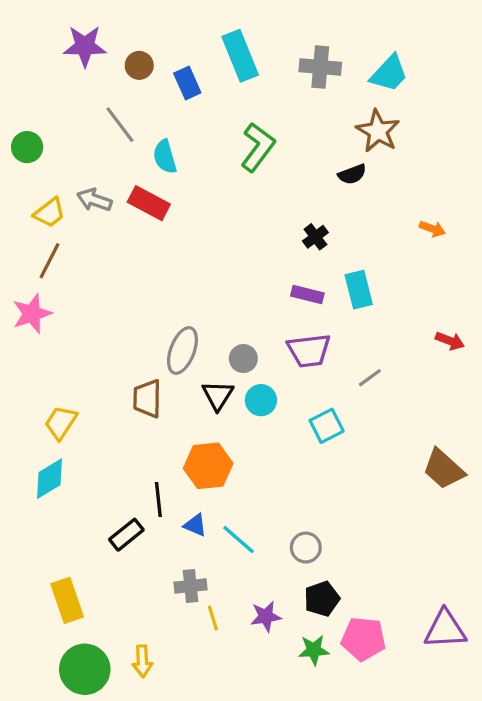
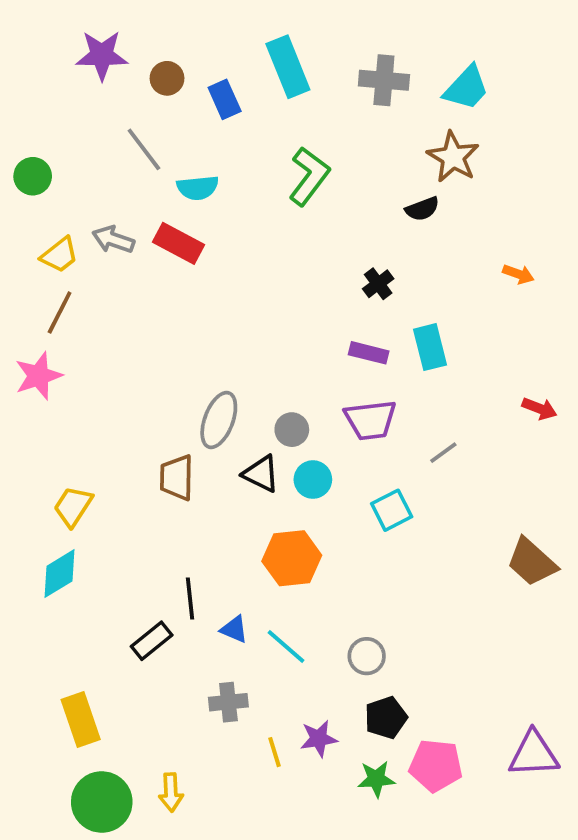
cyan semicircle: (165, 157) -> (198, 188), turned -80
black triangle: (218, 395) -> (261, 474), turned -36
orange hexagon: (208, 466) -> (292, 558), moved
yellow line: (213, 618) -> (275, 752), moved

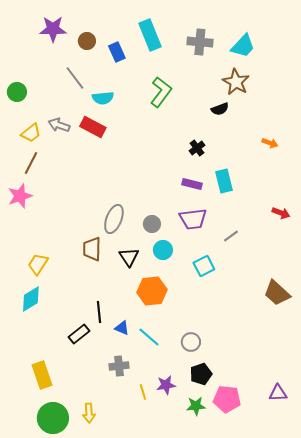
black triangle: (261, 474) -> (129, 257), moved, turned 30
purple triangle: (534, 754) -> (278, 393), size x0.7

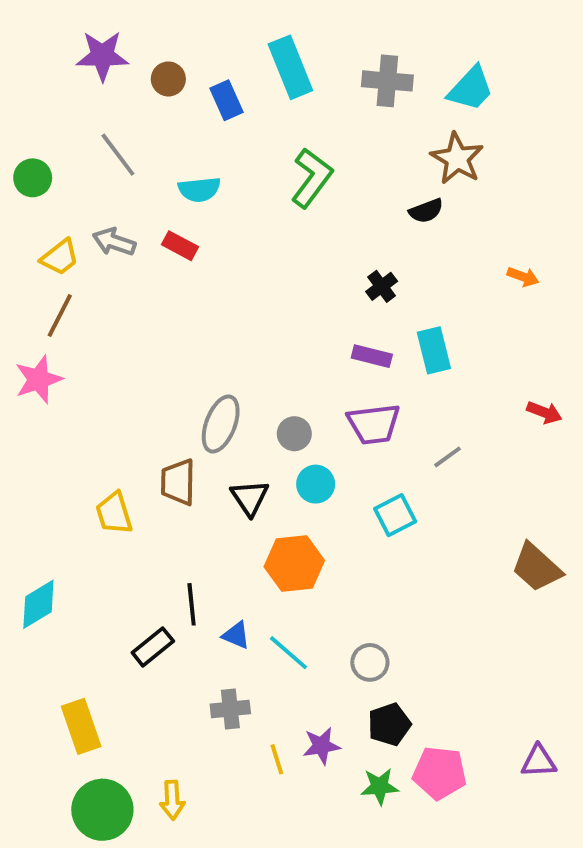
gray line: (75, 78) -> (118, 155), moved
red rectangle: (93, 127) -> (180, 246), size x0.7
yellow trapezoid: (38, 264) -> (114, 513), moved, turned -50
cyan diamond: (31, 299) -> (38, 604), moved

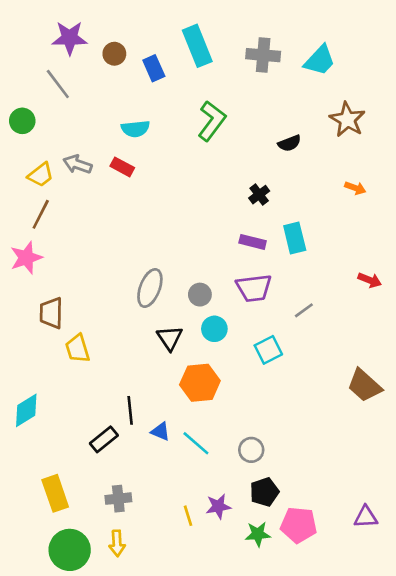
gray line: (118, 155) -> (58, 84), moved
brown star: (457, 158) -> (347, 120), moved
brown trapezoid: (178, 482) -> (51, 313), moved
gray cross: (230, 709) -> (118, 499), moved

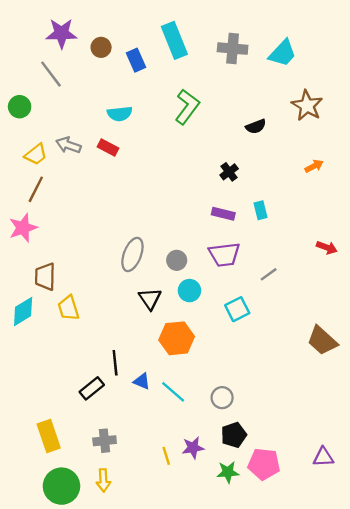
orange arrow: (355, 188) -> (314, 166), turned -48
cyan rectangle: (295, 238) -> (260, 210), size x0.7
cyan diamond: (26, 410) -> (23, 312), moved

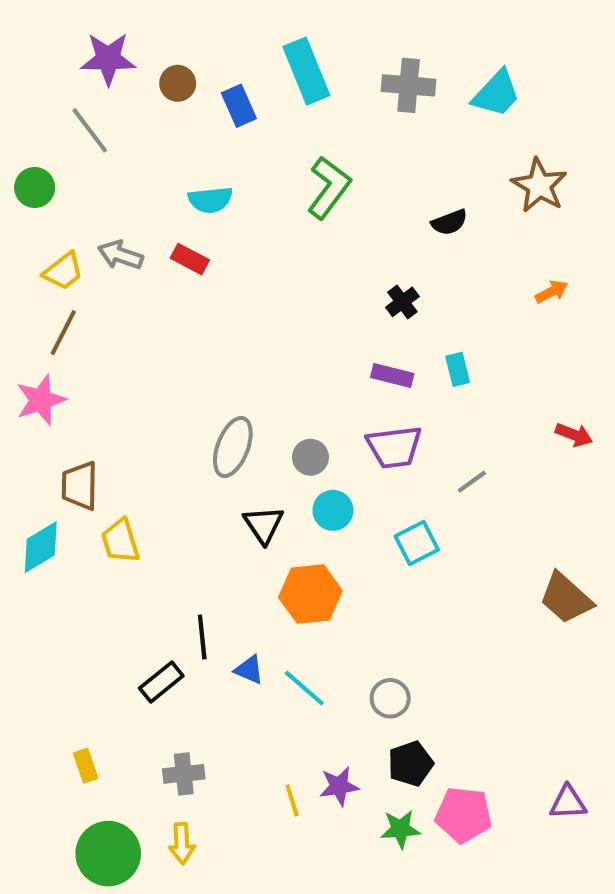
yellow rectangle: (49, 436) -> (86, 766), size x0.6

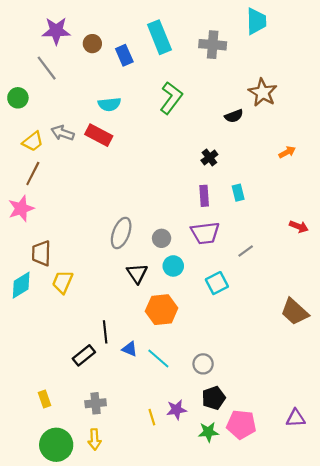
cyan trapezoid: (496, 94) -> (256, 21), moved, turned -44
brown star: (539, 185) -> (263, 93), moved
red rectangle: (190, 259) -> (99, 135), size x1.4
purple rectangle: (392, 375) -> (204, 196), turned 72
yellow trapezoid: (120, 541) -> (63, 282), turned 40

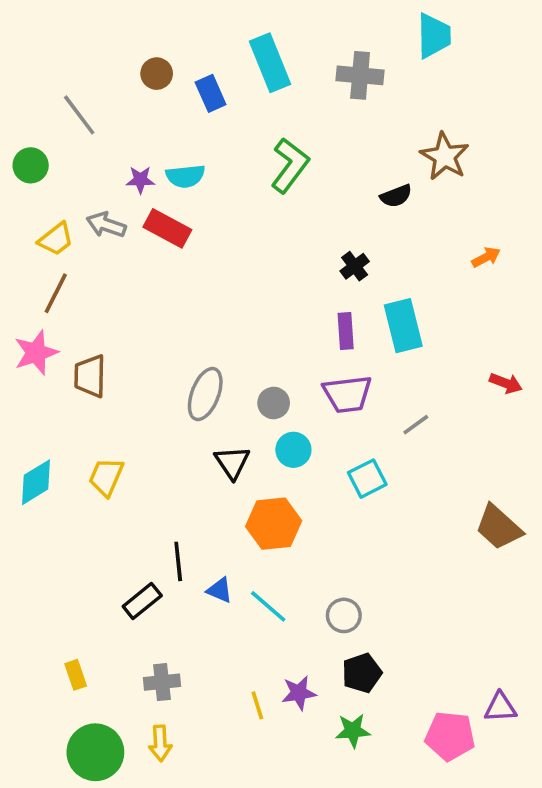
purple star: (56, 31) -> (140, 180), moved, size x0.6
cyan rectangle: (238, 193) -> (403, 326), size x1.8
brown trapezoid: (41, 253) -> (90, 376), moved
pink pentagon: (241, 425) -> (450, 736), moved

